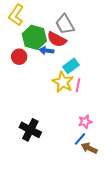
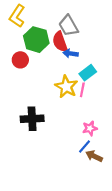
red semicircle: (57, 39) -> (60, 42), turned 42
blue arrow: (47, 51) -> (71, 53), moved
cyan rectangle: (71, 66) -> (88, 73), moved
black cross: (30, 130) -> (32, 119), moved, turned -30

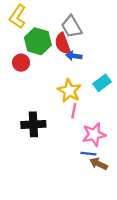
cyan rectangle: (88, 73) -> (102, 83), moved
pink line: (82, 90) -> (74, 111), moved
pink star: (90, 128) -> (94, 135), size x1.5
blue line: (84, 147) -> (88, 154), turned 56

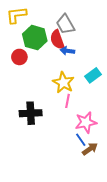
yellow L-shape: (18, 17) -> (16, 15), turned 50
blue line: (88, 154) -> (81, 140), turned 48
brown arrow: (99, 164) -> (90, 149), turned 119

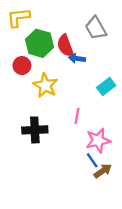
gray trapezoid: (65, 24) -> (96, 28), moved
yellow star: (63, 83) -> (45, 85), moved

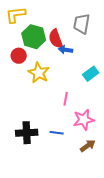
gray trapezoid: (96, 28) -> (82, 24), turned 40
black cross: (35, 130) -> (27, 133), moved
blue line: (92, 160) -> (57, 133), moved, turned -48

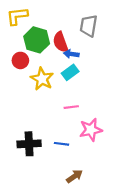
cyan rectangle: (91, 74) -> (70, 72), moved
pink line: (66, 99) -> (71, 107), turned 72
brown arrow: (88, 146) -> (75, 176), moved

